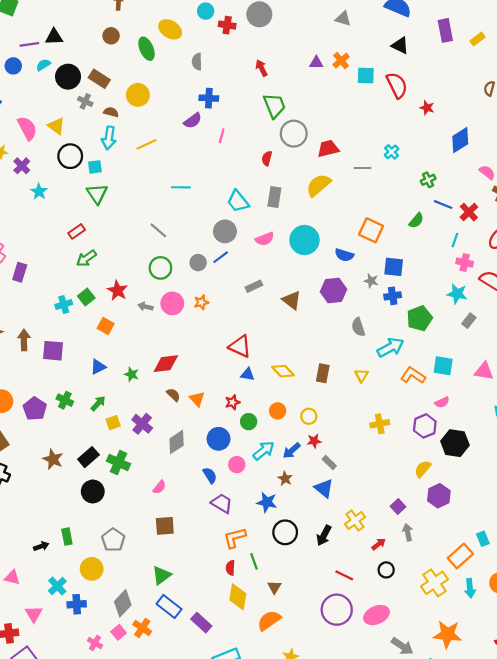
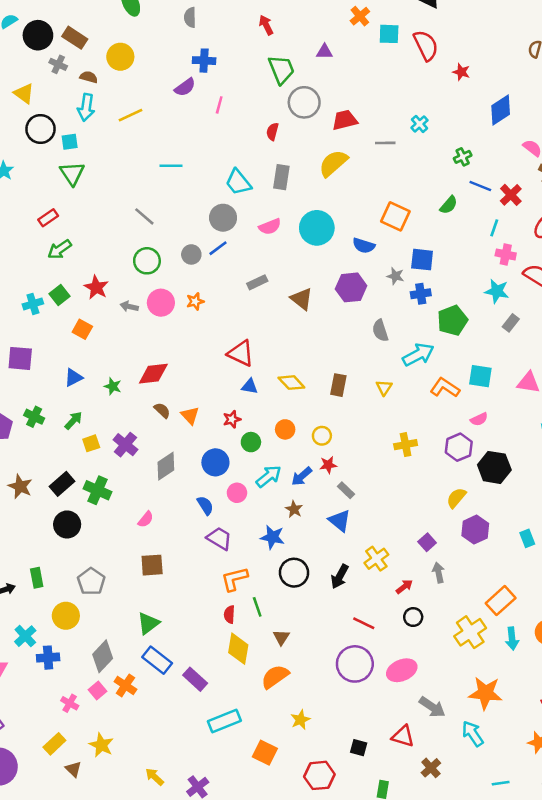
purple triangle: (316, 63) -> (324, 52), moved
cyan rectangle: (483, 539) -> (527, 538), moved

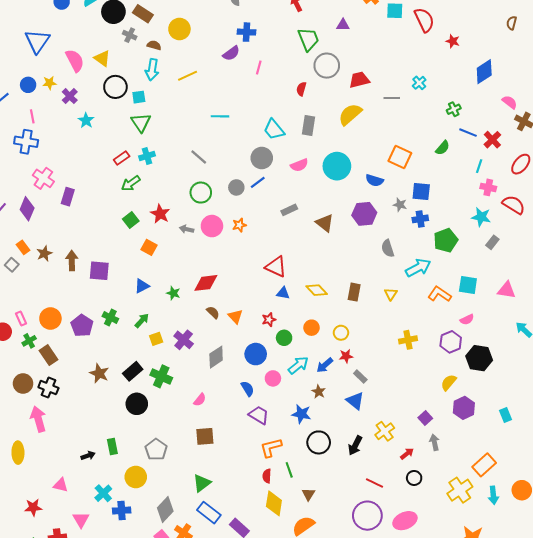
cyan cross: (33, 304) -> (147, 156), moved

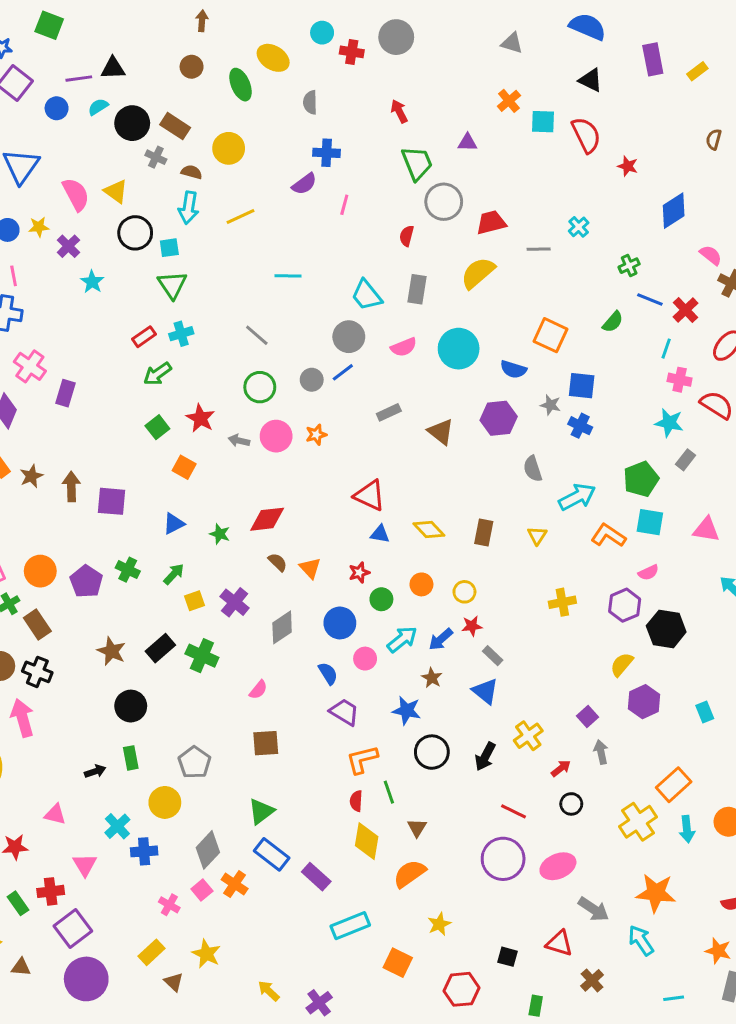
blue cross: (420, 219) -> (580, 426), turned 35
green pentagon: (446, 240) -> (641, 479), moved
black circle: (137, 404) -> (131, 706), moved

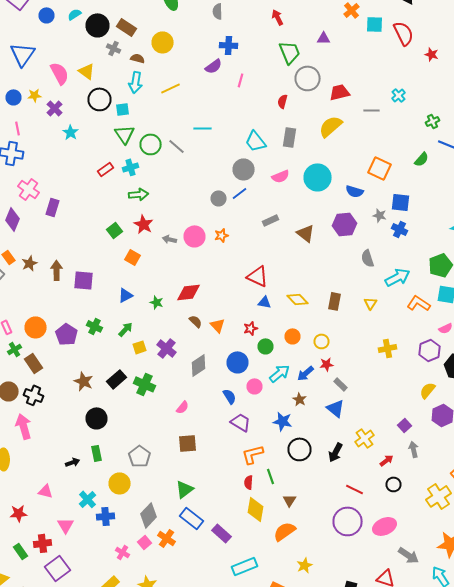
gray line: (257, 335) -> (176, 146), moved
green arrow: (157, 374) -> (138, 194), moved, turned -150
green circle: (260, 387) -> (150, 144), moved

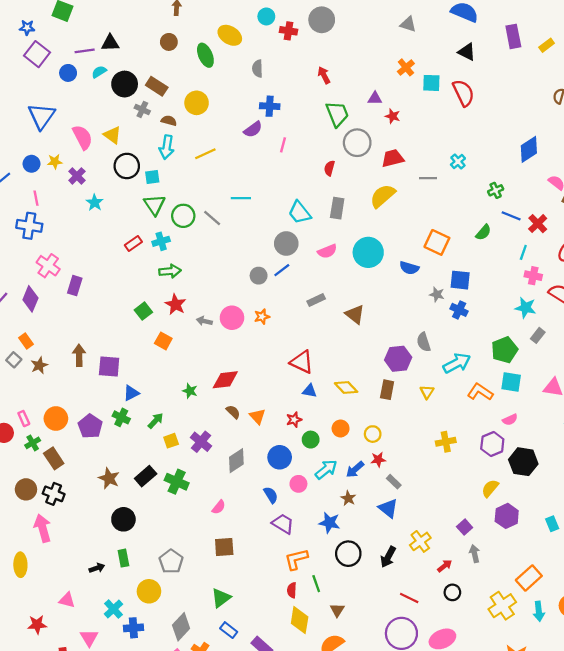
red star: (432, 54) -> (393, 116), moved
purple hexagon: (344, 224) -> (398, 359), moved
brown star: (30, 263) -> (39, 365), moved
blue triangle: (126, 295) -> (131, 393), moved
blue rectangle: (192, 518) -> (229, 630), size x0.7

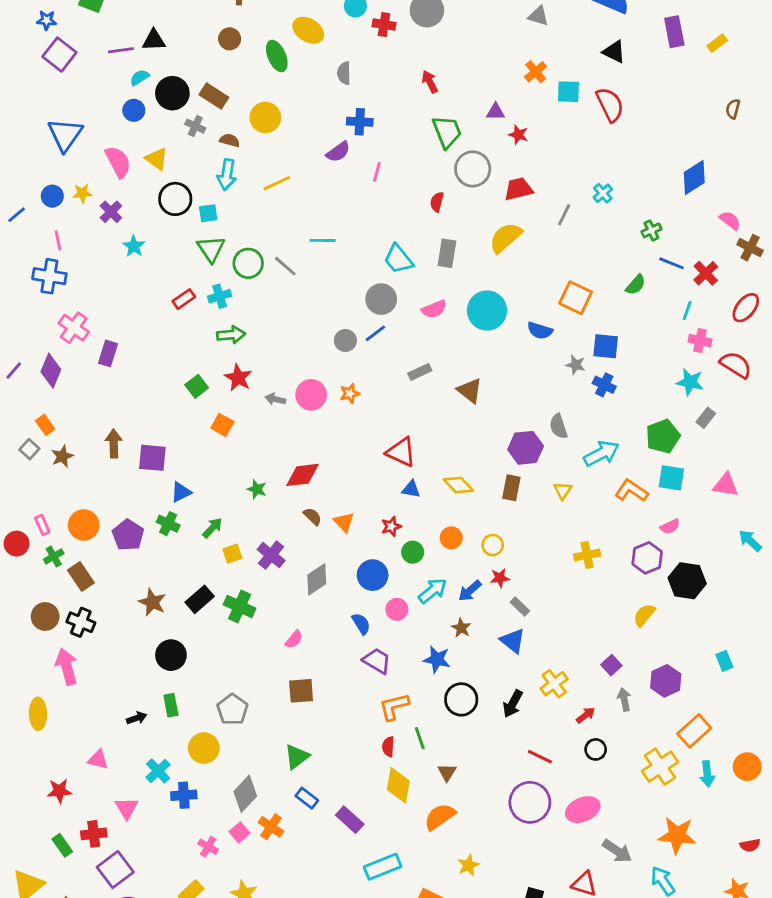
blue circle: (68, 73) -> (134, 110), moved
gray line: (428, 178) -> (564, 215), turned -63
purple hexagon: (507, 516) -> (666, 681), moved

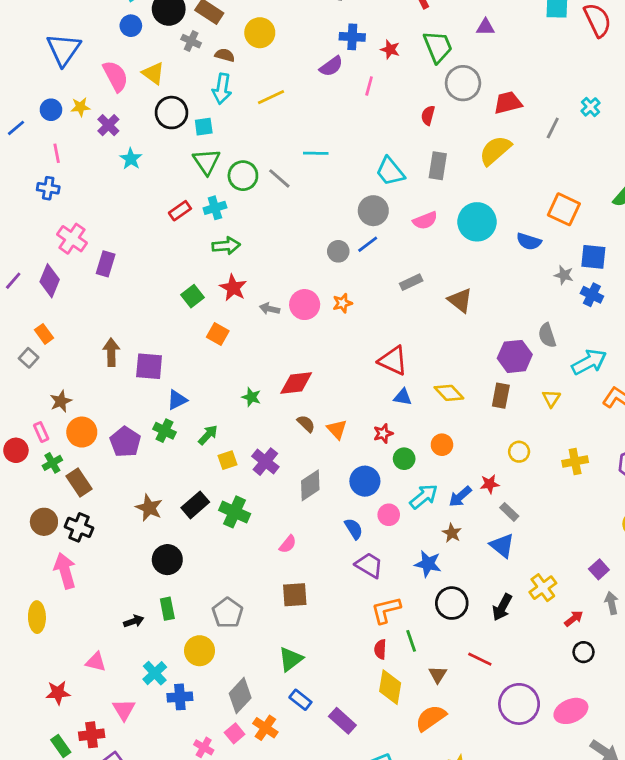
red star: (518, 135) -> (390, 49), moved
blue cross: (49, 276) -> (48, 188), size x0.7
brown star: (62, 456) -> (61, 401), moved
yellow circle: (493, 545) -> (519, 452), moved
red line: (540, 757) -> (480, 659), moved

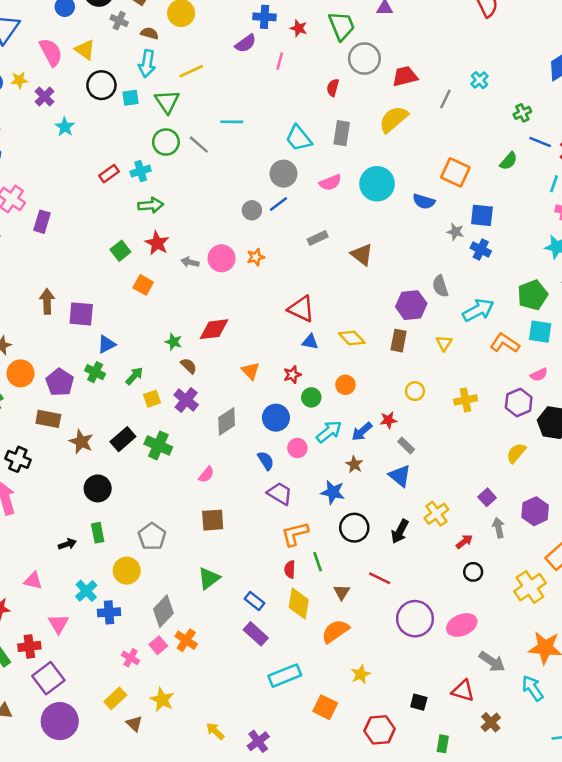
green triangle: (207, 162) -> (167, 102), moved
brown semicircle: (306, 424) -> (189, 366), moved
brown rectangle: (79, 483) -> (48, 419), moved, turned -45
blue rectangle: (300, 700) -> (254, 601), moved

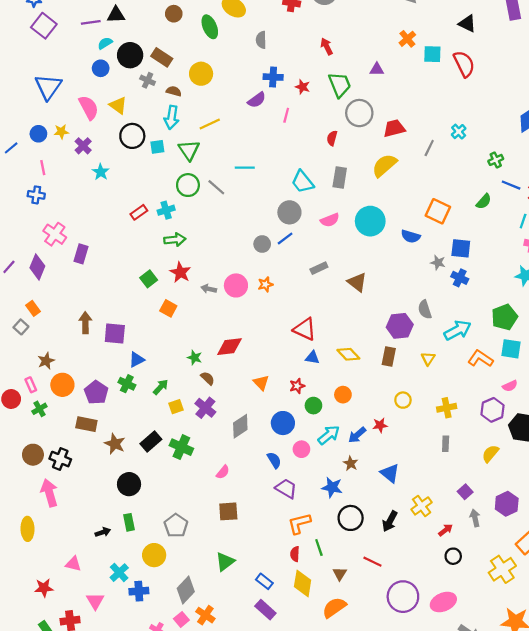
gray rectangle: (406, 445) -> (446, 444), moved, turned 48

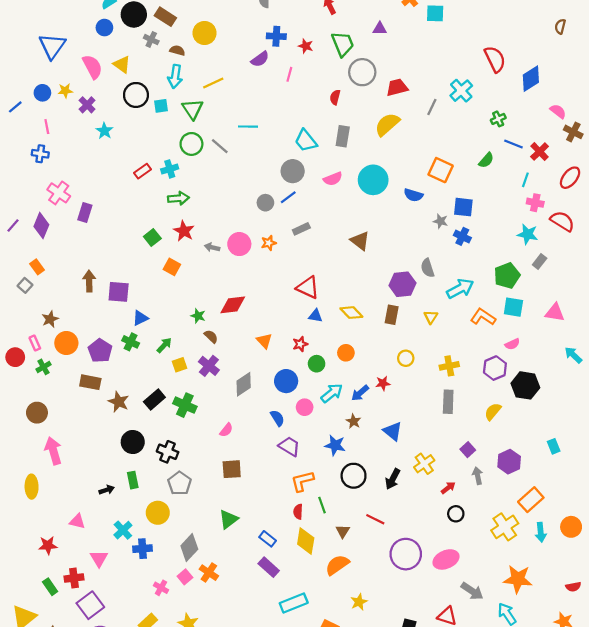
red semicircle: (464, 64) -> (495, 59), moved
cyan cross: (459, 132) -> (461, 91), size x1.5
gray rectangle: (319, 268) -> (301, 229), moved
gray rectangle: (446, 444) -> (448, 402), size x1.5
black cross: (60, 459) -> (168, 452), moved

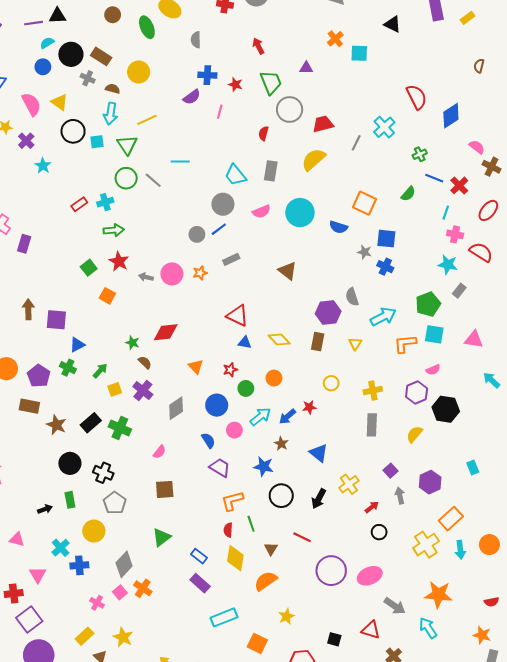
orange L-shape: (483, 317) -> (405, 344), turned -40

